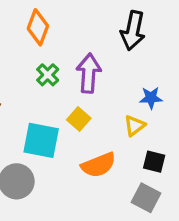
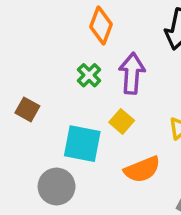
orange diamond: (38, 27) -> (101, 26), moved

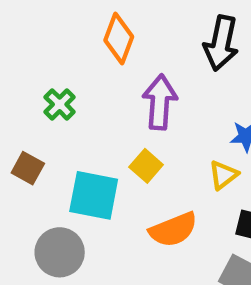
green cross: (89, 75) -> (60, 104), moved
brown square: (27, 109) -> (28, 168), moved

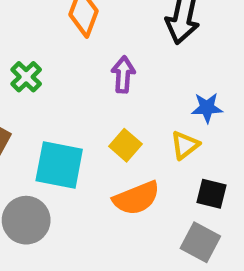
purple arrow: (160, 102) -> (123, 75), size x0.7
yellow square: (146, 166) -> (125, 145), moved

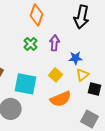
green cross: (26, 77) -> (30, 44), moved
blue star: (207, 108) -> (76, 58), moved
black square: (211, 194) -> (94, 89), moved

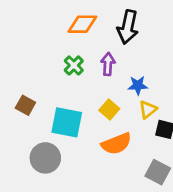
orange diamond: (36, 15) -> (82, 24), turned 70
black arrow: (82, 17) -> (128, 27), moved

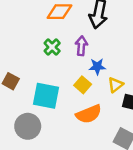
blue star: (138, 85) -> (97, 67), moved

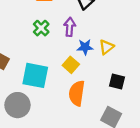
yellow triangle: (116, 85) -> (106, 47), moved
orange semicircle: (89, 114) -> (77, 93), turned 120

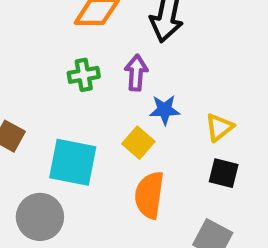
green cross: (41, 28) -> (84, 75), turned 35
yellow triangle: (106, 47) -> (219, 127), moved

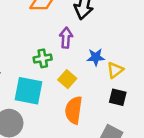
green cross: (84, 75) -> (43, 58), moved
blue star: (165, 110) -> (96, 57), moved

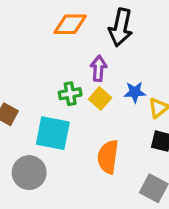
yellow square: (67, 79) -> (100, 98), moved

